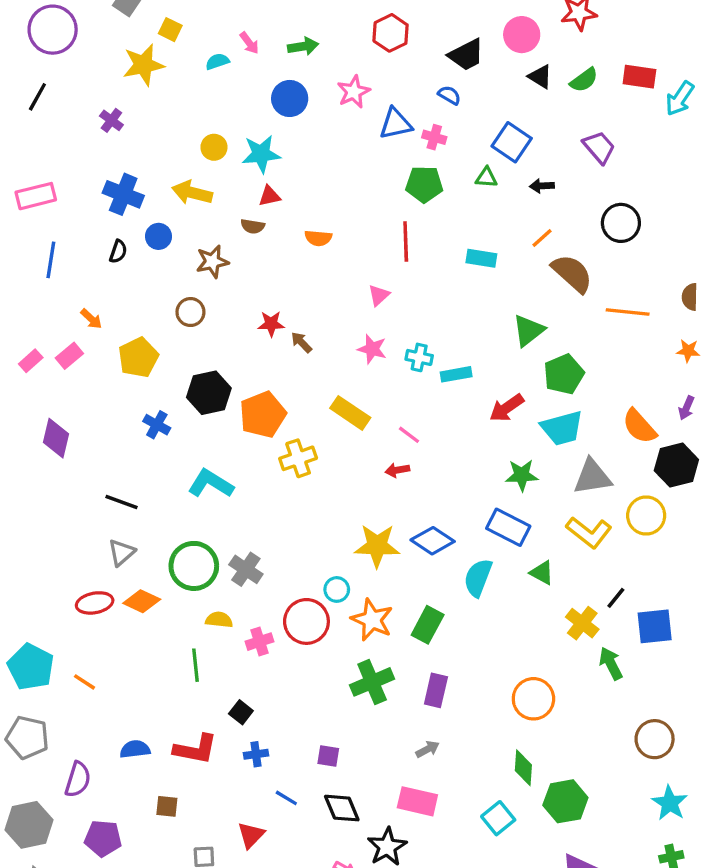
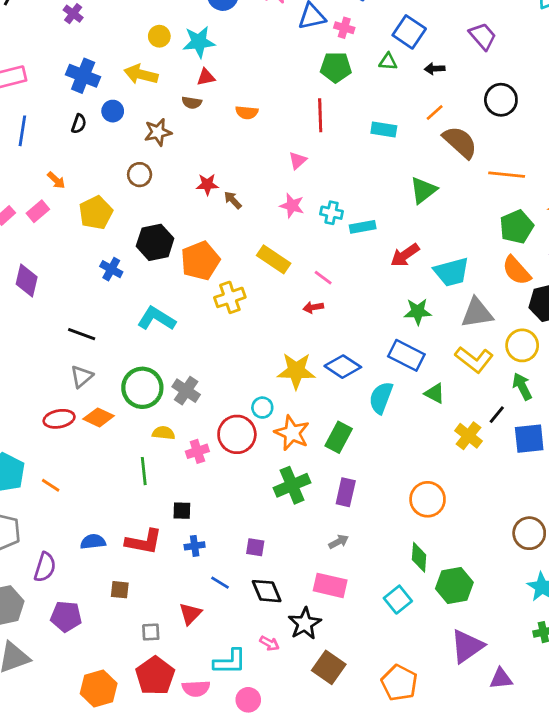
green pentagon: (564, 374) -> (516, 227), moved
green arrow: (611, 663) -> (522, 386), moved
black square: (241, 712) -> (182, 511), turned -36

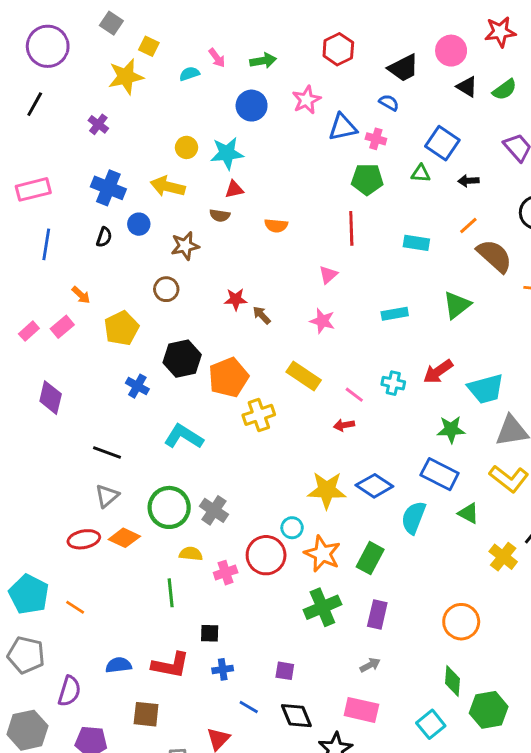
cyan cross: (332, 213) -> (393, 383), moved
cyan rectangle: (363, 227) -> (395, 314), moved
brown square: (120, 590) -> (146, 714), size x1.4

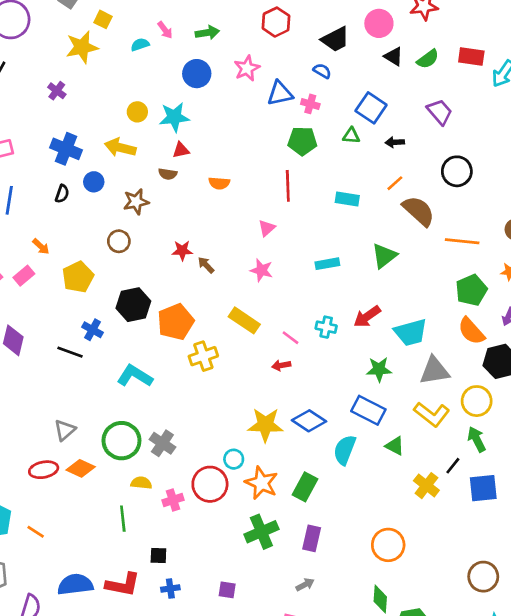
black line: (107, 453) -> (70, 352), moved
blue semicircle: (119, 665) -> (75, 585), size x1.5

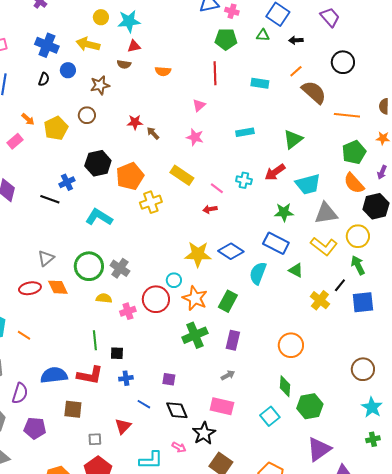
green triangle: (384, 256) -> (293, 139), moved
yellow pentagon: (78, 277) -> (56, 128), moved
blue cross: (92, 330) -> (67, 182), turned 35
orange diamond: (81, 468) -> (58, 287), turned 40
green line: (123, 519) -> (95, 340), moved

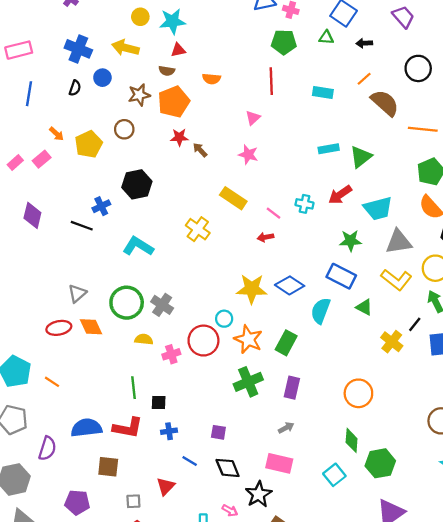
cyan rectangle: (245, 132) -> (329, 149), moved
orange pentagon: (130, 176) -> (174, 102), moved
yellow cross: (151, 202) -> (198, 229), turned -35
purple pentagon: (35, 428) -> (77, 502), moved

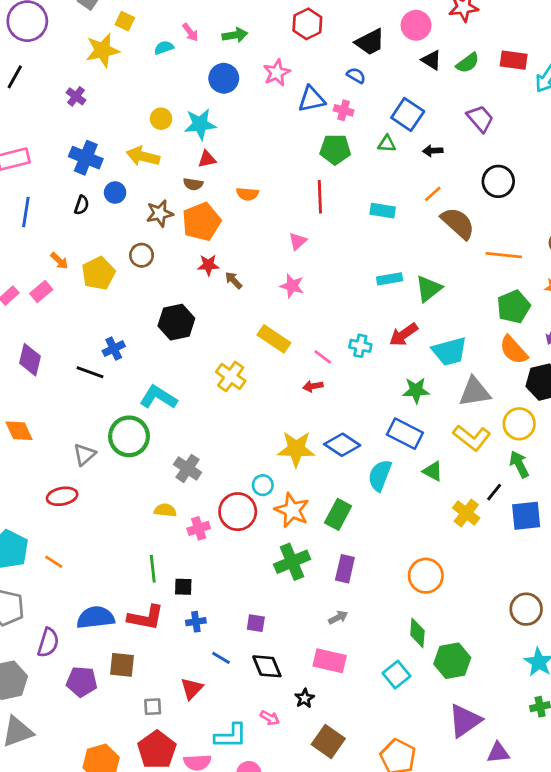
black hexagon: (137, 184) -> (176, 322), moved
green circle: (127, 303) -> (129, 436), moved
orange diamond: (91, 327) -> (19, 431), moved
black star: (259, 494) -> (305, 698), size x0.6
purple pentagon: (77, 502) -> (82, 682), moved

